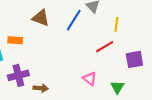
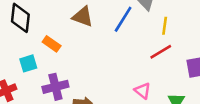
yellow line: (116, 24) -> (165, 26), moved
orange rectangle: (15, 40) -> (52, 44), turned 32

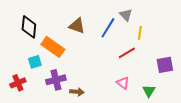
orange rectangle: (52, 44) -> (53, 47), size x1.6
red line: (161, 52) -> (127, 53), moved

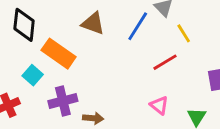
yellow line: (140, 33) -> (184, 33), turned -40
cyan square: (35, 62) -> (33, 75), turned -32

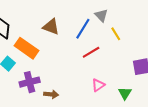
red line: (165, 62) -> (91, 52), moved
pink triangle: (159, 105) -> (98, 85), turned 48

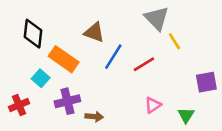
gray triangle: (101, 15) -> (157, 18), size x1.5
blue line: (83, 29) -> (113, 57), moved

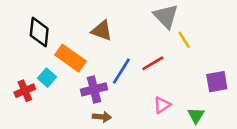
blue line: (113, 57) -> (121, 71), moved
purple cross: (67, 101) -> (94, 89), moved
red cross: (19, 105) -> (25, 91), moved

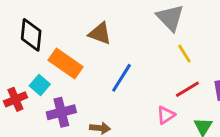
yellow line: (184, 40) -> (184, 54), moved
red line: (153, 63) -> (187, 89), moved
purple cross: (94, 89) -> (61, 112), moved

